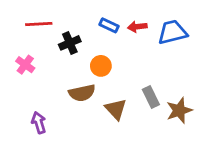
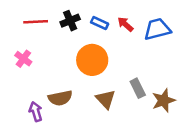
red arrow: (137, 27) -> (125, 24), turned 49
black cross: (70, 43) -> (70, 21), moved
orange circle: (101, 66) -> (92, 60), size x1.6
brown semicircle: (82, 93) -> (60, 98), moved

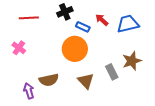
black cross: (70, 21) -> (65, 12), moved
blue rectangle: (100, 23) -> (83, 27), moved
brown star: (163, 100) -> (132, 61), moved

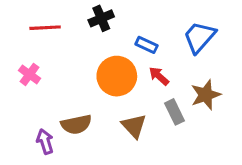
red arrow: (102, 20) -> (159, 76), moved
blue trapezoid: (128, 24) -> (199, 37), turned -35
blue rectangle: (83, 27) -> (146, 45), moved

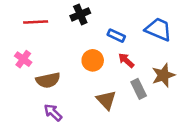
blue trapezoid: (199, 37) -> (158, 29), turned 72
orange circle: (117, 76) -> (93, 60), size x0.7
brown semicircle: (76, 124) -> (48, 80), moved
purple arrow: (45, 142) -> (53, 112), moved, turned -30

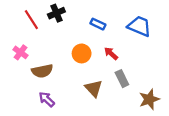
black cross: (80, 14) -> (56, 13), moved
red line: (36, 22) -> (31, 20), turned 60
blue rectangle: (116, 36) -> (98, 24), moved
brown star: (163, 75) -> (149, 99), moved

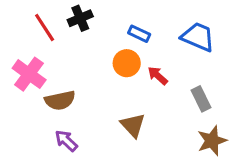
pink cross: (20, 52) -> (29, 74), size x1.5
orange circle: (82, 53) -> (127, 63), moved
gray rectangle: (122, 79) -> (201, 99), moved

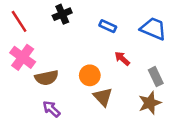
red line: (45, 28) -> (19, 21), moved
orange circle: (127, 63) -> (90, 75), moved
brown star: (212, 141) -> (150, 103), moved

